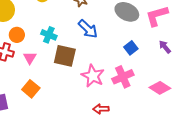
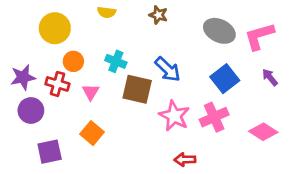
blue arrow: (88, 29) -> (168, 69), moved
blue square: (131, 48) -> (225, 79), size x1.5

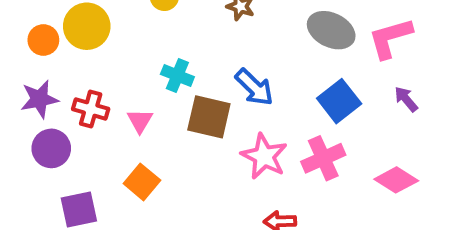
orange circle: (73, 61) -> (43, 40), moved

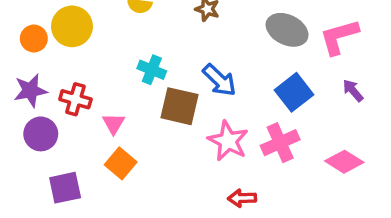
pink triangle: (140, 121) -> (114, 124), moved

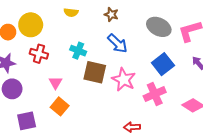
blue arrow: (219, 80) -> (117, 43), moved
red cross: (75, 99) -> (39, 54), moved
pink star: (228, 141) -> (124, 80), moved

